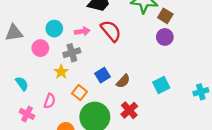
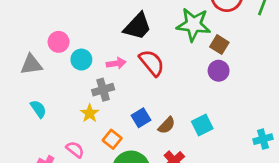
pink circle: (40, 48) -> (59, 42), moved
cyan semicircle: (22, 84) -> (38, 109), moved
cyan square: (161, 85) -> (202, 125), moved
pink semicircle: (50, 101) -> (75, 149), turned -72

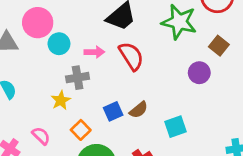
pink circle: (59, 42) -> (38, 23), size x1.4
brown square: (219, 45) -> (219, 46), moved
brown semicircle: (167, 125) -> (139, 110), moved

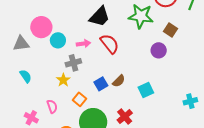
pink semicircle: (41, 136) -> (52, 106), turned 32

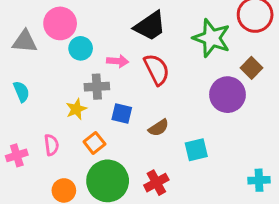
purple circle: (159, 50) -> (228, 95), size x1.5
blue square: (101, 84) -> (122, 113), moved, turned 32
pink cross: (31, 118) -> (17, 155), turned 32

